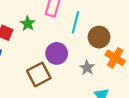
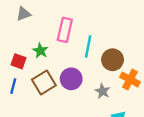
brown square: (39, 74) -> (44, 82), moved

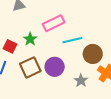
pink rectangle: (65, 30) -> (54, 23), turned 45
cyan line: (88, 47) -> (72, 40), turned 60

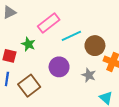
brown square: (30, 67) -> (29, 86), moved

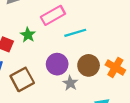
brown circle: (95, 46) -> (89, 65), moved
gray star: (89, 75) -> (70, 83), moved

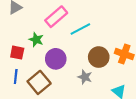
purple circle: (57, 64) -> (56, 59), moved

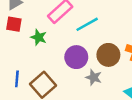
red square: (17, 53) -> (14, 24), moved
purple circle: (56, 59) -> (76, 57), moved

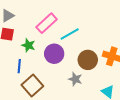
purple circle: (76, 57) -> (54, 54), moved
blue line: (17, 79) -> (19, 66), moved

